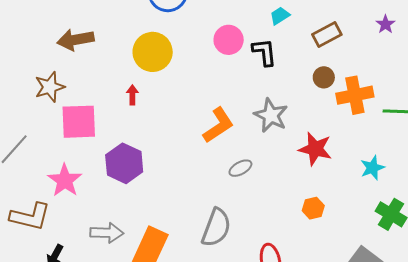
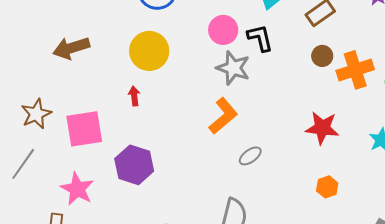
brown star: (50, 87) -> (36, 114), moved
gray star: (271, 115) -> (233, 68), moved

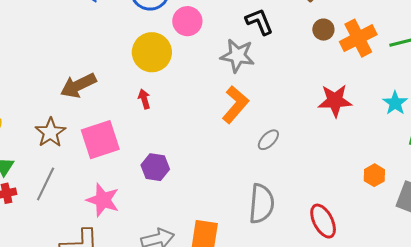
pink circle: (223, 30) -> (187, 21), moved
brown arrow: (71, 48) -> (78, 85), moved
purple hexagon: (134, 165) -> (155, 167), size x0.7
orange hexagon: (327, 187) -> (374, 175), moved

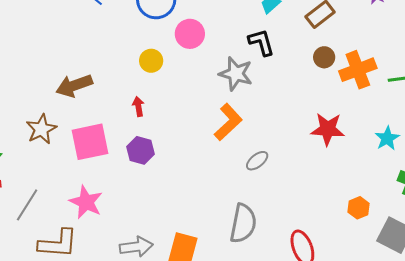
yellow circle: (152, 52) -> (151, 61), size x0.6
purple hexagon: (155, 167) -> (140, 150), moved
gray line: (46, 184) -> (27, 205), moved

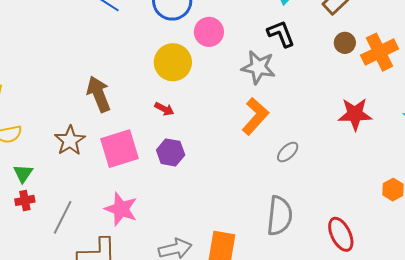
yellow circle: (151, 61) -> (173, 62), size x1.6
brown arrow: (74, 86) -> (99, 94), turned 93
red arrow: (138, 106) -> (164, 109), turned 132

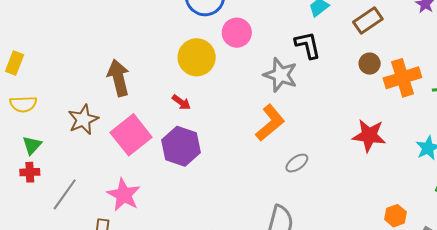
pink square: (119, 149) -> (131, 135), turned -30
purple hexagon: (171, 152) -> (181, 146), size x1.4

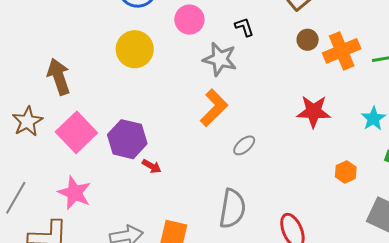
pink circle: (237, 33) -> (189, 20), moved
black L-shape: (308, 45) -> (244, 27), size x0.7
red arrow: (181, 102) -> (152, 166), moved
orange hexagon: (396, 216) -> (346, 172), moved

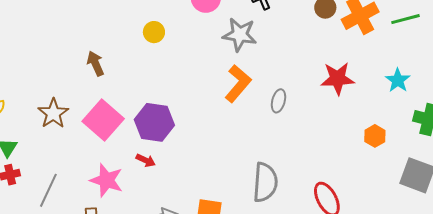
yellow circle: (135, 49) -> (154, 32), size x0.6
brown arrow: (59, 77) -> (95, 63), moved, size x0.7
gray ellipse: (244, 145) -> (278, 101), moved, turned -30
red arrow: (152, 166) -> (146, 160), moved

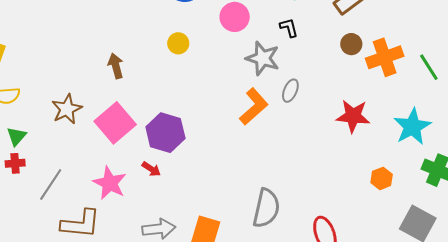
green line: (405, 19) -> (429, 67), turned 64
cyan star: (398, 80) -> (412, 127), size x1.5
gray ellipse: (278, 101) -> (290, 91), moved

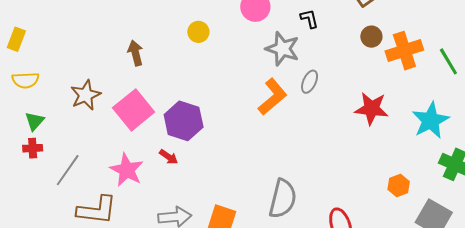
orange hexagon: (382, 178) -> (399, 186), moved

